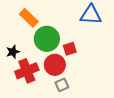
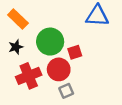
orange rectangle: (29, 18) -> (18, 19), moved
black star: (13, 52) -> (16, 47), moved

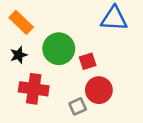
red circle: (59, 69) -> (99, 90), moved
red cross: (29, 76) -> (34, 89), turned 30

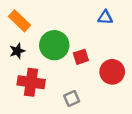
blue triangle: (114, 19) -> (105, 17), size x0.6
red circle: (99, 90) -> (112, 72), moved

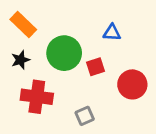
blue triangle: (105, 17) -> (112, 33), moved

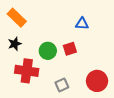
green circle: (64, 53) -> (48, 51), moved, size x0.7
red circle: (132, 84) -> (97, 81), moved

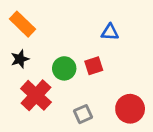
red cross: (27, 71) -> (36, 95), turned 35

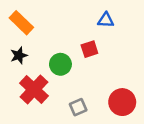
blue triangle: (110, 32) -> (106, 20), moved
red square: (94, 66) -> (89, 49), moved

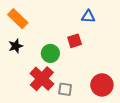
red cross: (34, 89) -> (42, 79), moved
gray square: (78, 107) -> (65, 89), turned 32

